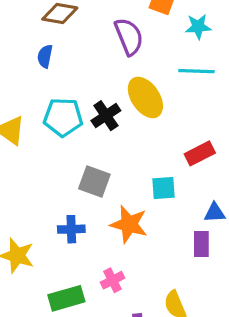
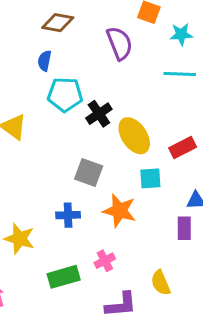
yellow ellipse: (145, 97) -> (134, 136), moved
cyan pentagon: (63, 117) -> (65, 95), moved

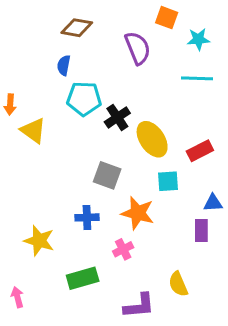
pink cross: (105, 261) -> (123, 249), moved

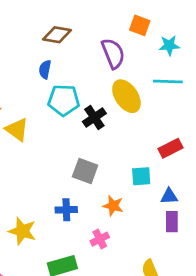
yellow ellipse: (152, 139) -> (126, 96), moved
blue triangle: (213, 203) -> (169, 196), moved
orange star: (138, 213) -> (113, 206), size x0.7

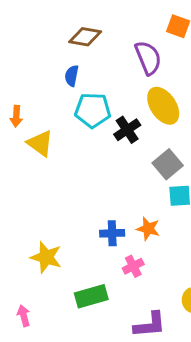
gray square: (85, 171) -> (168, 164), moved, turned 30
blue cross: (66, 210) -> (112, 233), moved

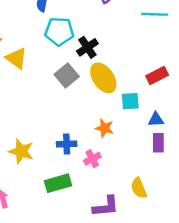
yellow ellipse: (163, 106) -> (103, 78), moved
gray square: (168, 164) -> (67, 75), moved
blue cross: (112, 233) -> (67, 144), moved

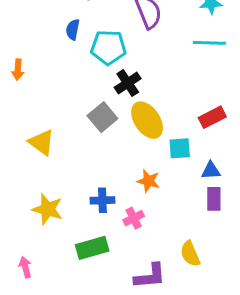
cyan pentagon: (59, 31) -> (108, 47), moved
yellow triangle: (16, 58) -> (42, 142), moved

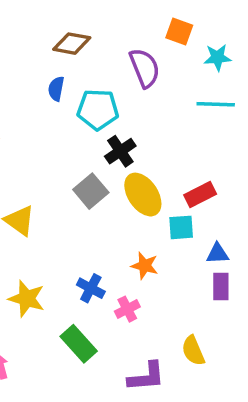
red rectangle: (212, 117) -> (200, 195), moved
blue cross: (102, 200) -> (91, 288), turned 30
green rectangle: (92, 248) -> (79, 344), turned 64

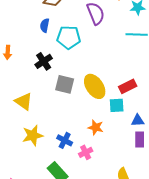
black cross: (120, 151) -> (44, 61), moved
gray square: (91, 191) -> (65, 84), turned -36
yellow star: (27, 299) -> (33, 135), moved, turned -30

